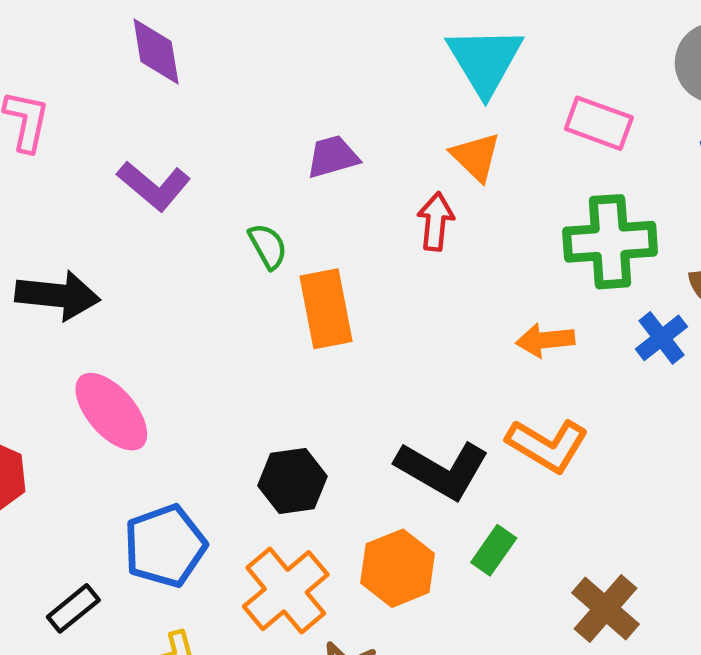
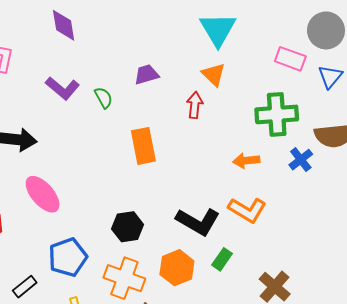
pink rectangle: (599, 123) -> (290, 59), moved
green semicircle: (268, 246) -> (103, 98), moved
orange cross: (286, 591) -> (124, 278), turned -30

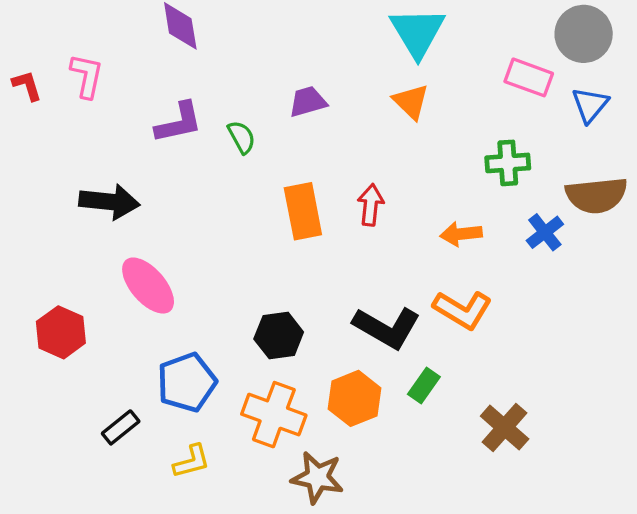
purple L-shape: (62, 88) -> (179, 123), turned -52
red arrow: (195, 105) -> (371, 205), moved
green cross: (277, 114) -> (508, 163), size x0.7

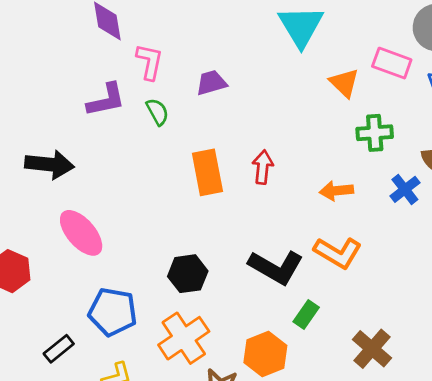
pink L-shape: (87, 76) -> (150, 62), moved
orange triangle: (411, 102) -> (344, 83), moved
blue pentagon: (187, 382) -> (113, 312), turned 30
orange hexagon: (355, 398) -> (265, 354), moved
orange cross: (274, 415) -> (184, 338), turned 36

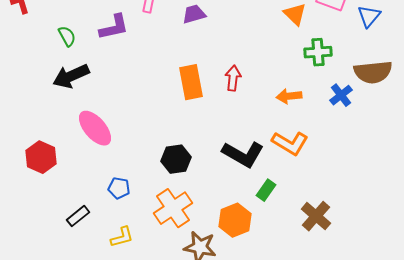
green semicircle: (157, 112) -> (67, 36), moved
black arrow: (49, 164) -> (71, 76), turned 150
blue pentagon: (113, 312) -> (119, 188), size x0.6

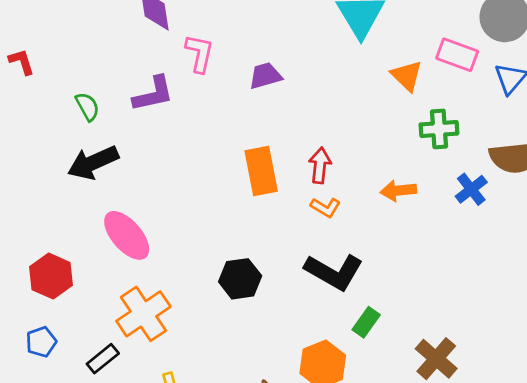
orange L-shape: (290, 143) -> (326, 207), moved, size x0.6
blue pentagon: (119, 188) -> (41, 342), moved, turned -30
orange cross: (173, 208) -> (143, 314), moved

